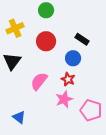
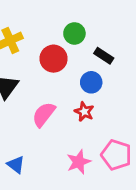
green circle: (46, 10) -> (74, 33), moved
pink star: (64, 99) -> (79, 162), moved

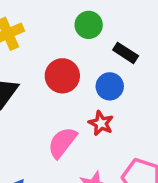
red circle: (54, 59) -> (62, 76), moved
pink semicircle: (44, 114) -> (62, 143), moved

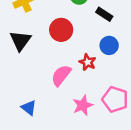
blue circle: (110, 86) -> (109, 45), moved

